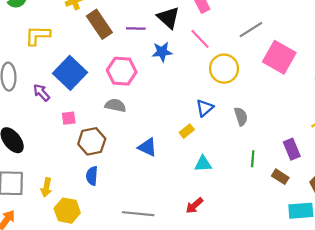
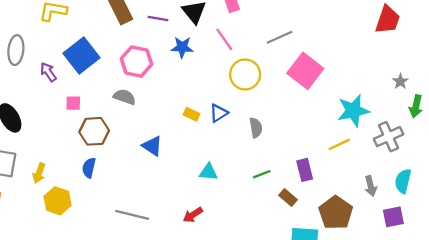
yellow rectangle: (187, 131) -> (192, 114), moved, turned 56
green line: (253, 159) -> (262, 174), turned 56

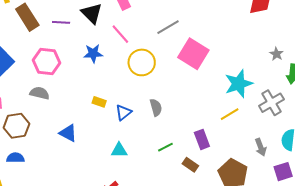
blue star: (182, 47) -> (93, 53), moved
blue triangle: (219, 113) -> (124, 112), moved
blue semicircle: (89, 168) -> (15, 158), turned 84

